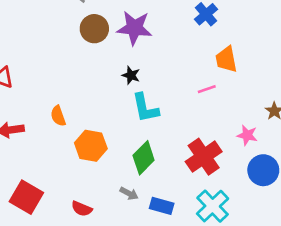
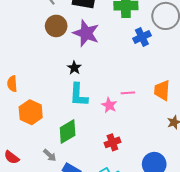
orange trapezoid: (226, 59) -> (162, 90), moved
pink star: (247, 135) -> (109, 105), moved
red cross: (204, 157) -> (112, 142), size x0.6

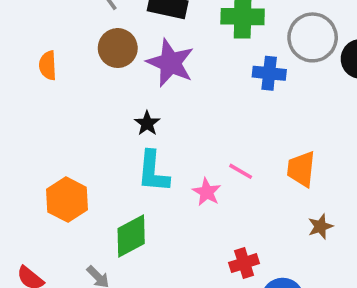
blue cross: (142, 37) -> (269, 73), turned 30
orange semicircle: (12, 84) -> (48, 65), moved
pink line: (128, 93) -> (241, 171), turned 32
red cross: (112, 142) -> (244, 263), moved

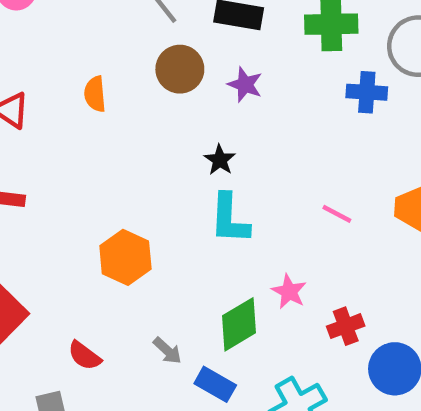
purple star: (170, 63) -> (245, 85), size x0.6
pink star: (207, 192) -> (289, 291), moved
green diamond: (131, 236) -> (239, 324), moved

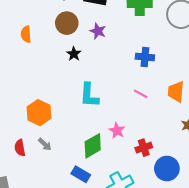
blue cross: (367, 92) -> (145, 57), moved
black star: (220, 160) -> (74, 54), moved
gray arrow: (167, 351) -> (45, 144), moved
red semicircle: (84, 356) -> (20, 148), moved, turned 42

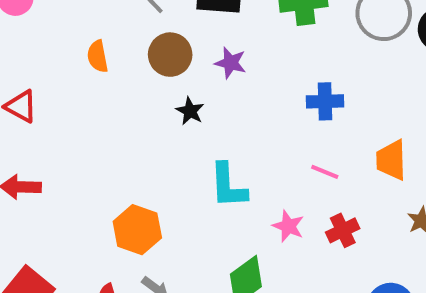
orange semicircle: (26, 34) -> (98, 56), moved
pink star: (117, 131) -> (288, 226), moved
red cross: (144, 148) -> (343, 230), moved

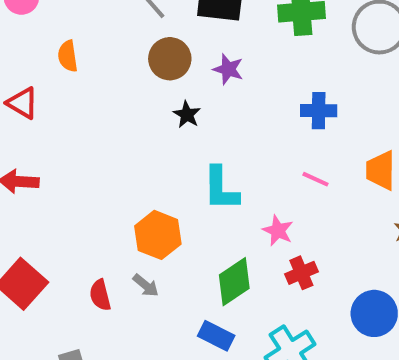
orange semicircle: (98, 56) -> (68, 56), moved
orange hexagon: (137, 230) -> (158, 235), moved
red cross: (343, 230) -> (301, 273), moved

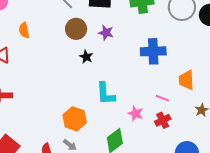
blue cross: (319, 111) -> (153, 51), size x1.4
pink line: (316, 179) -> (163, 98), moved
red cross: (301, 273) -> (163, 120), moved

